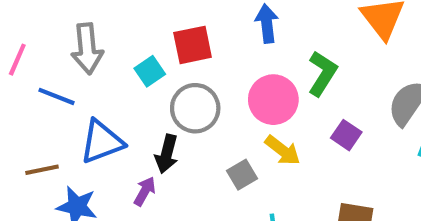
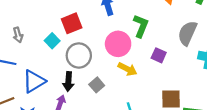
gray arrow: (87, 49) -> (18, 35), size x0.6
gray square: (242, 175) -> (97, 85), moved

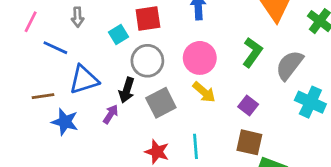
green L-shape: (141, 26) -> (252, 52), moved
purple square: (159, 55) -> (248, 106), moved
gray square: (97, 85) -> (161, 103), size x1.5

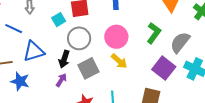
purple square: (248, 106) -> (164, 68), moved, size x1.6
purple arrow: (111, 114) -> (61, 80), moved

